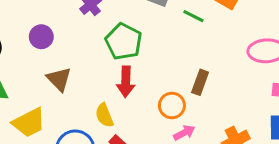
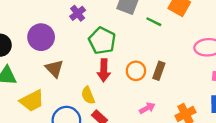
purple circle: (41, 37) -> (41, 37), size x1.5
orange circle: (172, 105) -> (136, 71), moved

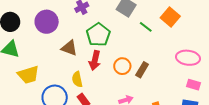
brown triangle: (54, 69) -> (69, 48), moved, turned -36

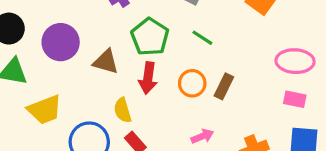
purple circle: (47, 22) -> (61, 42), moved
green line: (146, 27) -> (202, 38), moved
pink rectangle: (193, 85) -> (295, 99), moved

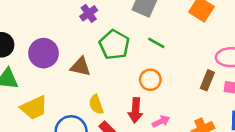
red arrow: (148, 78) -> (135, 110), moved
brown rectangle: (224, 86) -> (207, 80), moved

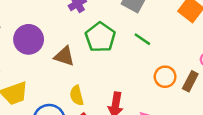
orange circle: (150, 80) -> (165, 77), moved

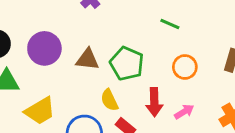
green pentagon: (100, 37) -> (127, 64), moved
orange circle: (165, 77) -> (185, 67), moved

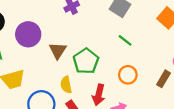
brown triangle: (87, 59) -> (58, 51), turned 42

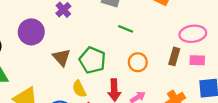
purple circle: (28, 34) -> (31, 32), moved

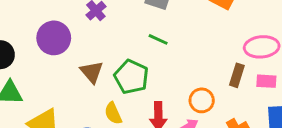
green line: (126, 29) -> (158, 39), moved
orange circle: (138, 62) -> (202, 100), moved

